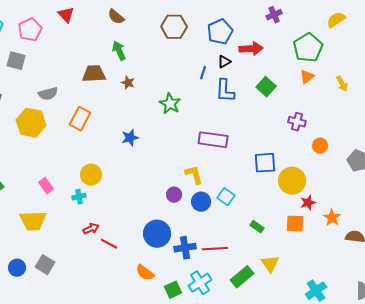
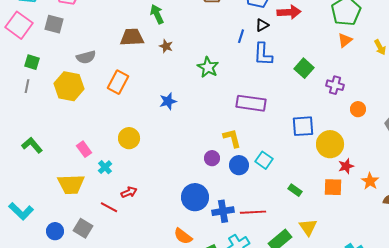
green square: (266, 87) -> (304, 68), moved
cyan cross: (79, 197) -> (105, 167), moved, turned -32
red line: (109, 244) -> (109, 207), moved

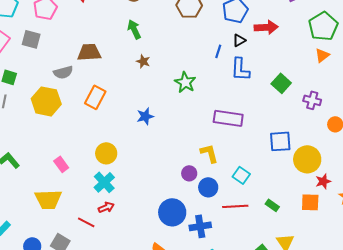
brown trapezoid: (132, 37) -> (89, 52), moved
blue circle: (239, 165) -> (208, 187), moved
cyan cross: (105, 167) -> (104, 182), moved, size x1.5
red line: (253, 212) -> (235, 206), moved

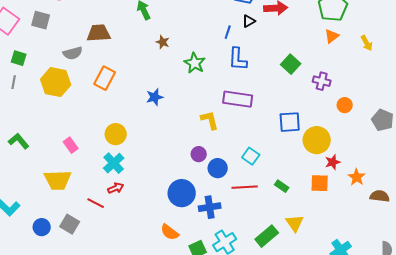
brown star: (143, 61) -> (163, 42), moved
blue L-shape: (240, 69) -> (238, 59), moved
yellow L-shape: (209, 153) -> (210, 120), moved

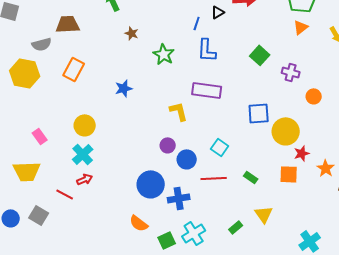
green rectangle: (267, 236) -> (236, 227), size x0.6

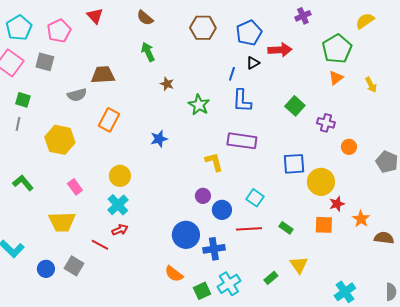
yellow hexagon: (25, 73) -> (60, 140), moved

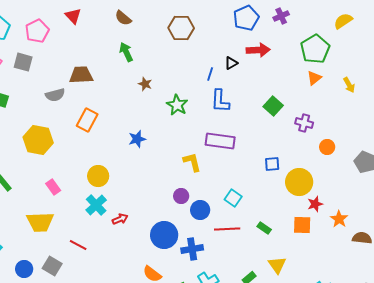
blue pentagon: (249, 33) -> (246, 18), moved
blue square: (294, 164) -> (272, 164), size x0.7
red arrow: (120, 230) -> (120, 219), moved

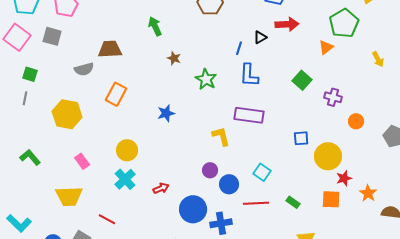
orange triangle: (314, 78) -> (326, 47), moved
red arrow: (120, 219) -> (161, 188), moved

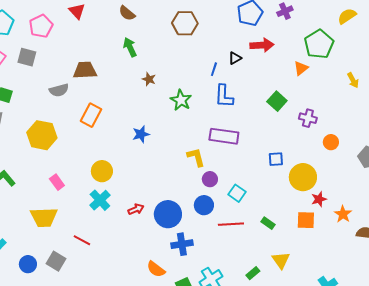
purple circle: (210, 170) -> (210, 179), moved
blue circle: (193, 209) -> (168, 214), moved
blue cross: (221, 223) -> (182, 244), moved

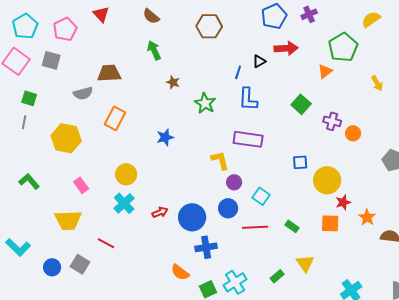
orange circle: (331, 142) -> (353, 133), moved

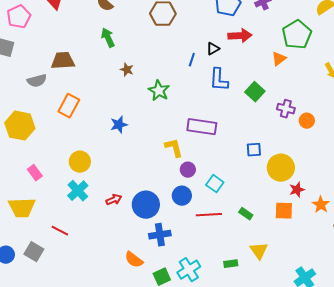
blue L-shape: (248, 99) -> (219, 80), moved
green rectangle: (277, 276) -> (231, 264), turned 32

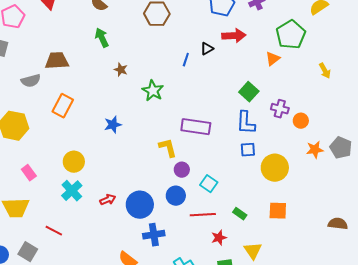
blue L-shape: (219, 80) -> (246, 123), moved
red star: (297, 190) -> (219, 238), moved
orange star: (321, 205) -> (315, 150), moved, turned 30

